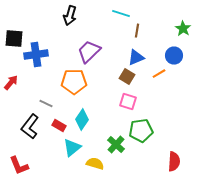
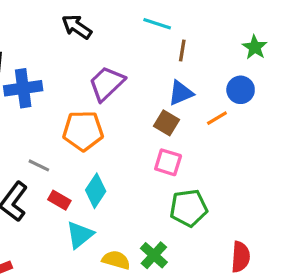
black arrow: (70, 16) -> (77, 27), turned 108
green cross: (116, 145) -> (154, 255), moved

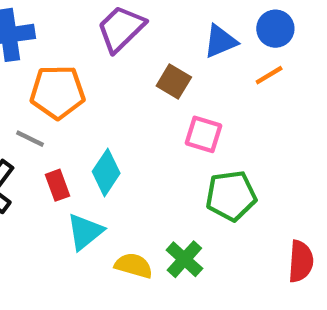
blue circle: (241, 90) -> (275, 29), moved
brown square: (167, 123) -> (174, 82), moved
orange pentagon: (83, 131) -> (57, 92), moved
red rectangle: (59, 200) -> (57, 185), turned 40

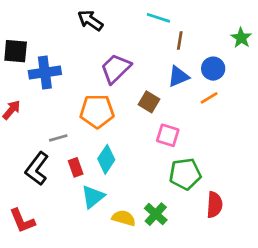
orange pentagon: (57, 92) -> (97, 111), moved
gray line: (30, 139) -> (58, 138), turned -42
red semicircle: (301, 261) -> (214, 205), moved

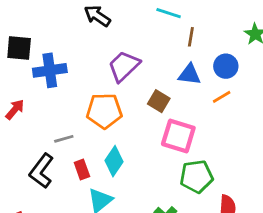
blue triangle: (178, 77) -> (189, 75), turned 30
pink square: (168, 135) -> (178, 136), size x1.4

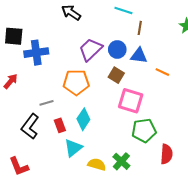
blue circle: (226, 66) -> (117, 49), moved
orange line: (222, 97) -> (162, 72), turned 56

